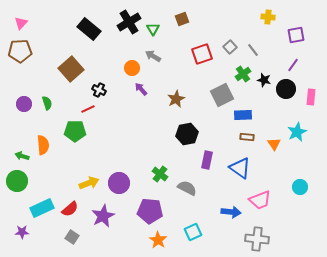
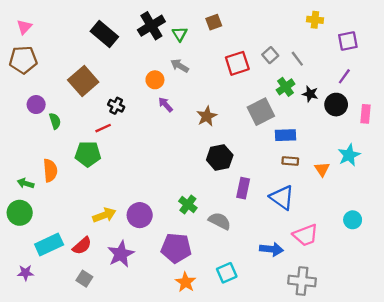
purple circle: (24, 104) -> (36, 105), moved

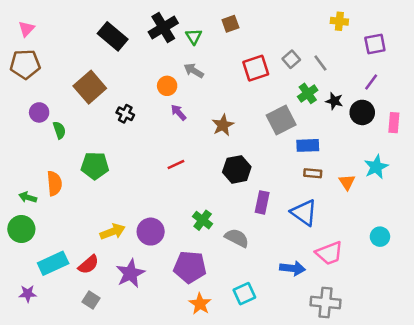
red line: (103, 128) -> (176, 164), moved

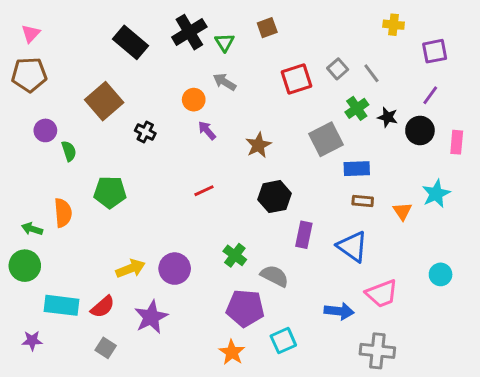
cyan rectangle: (53, 263) -> (62, 305), turned 32
purple pentagon: (190, 267) -> (245, 308), moved

